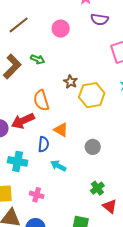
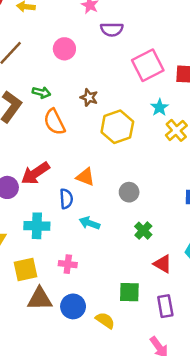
brown star: (71, 82) -> (89, 97), moved
orange semicircle: (41, 100) -> (54, 122), moved
green cross: (97, 188) -> (143, 231), moved

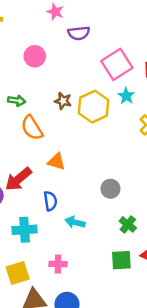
cyan star: (160, 107) -> (126, 96), moved
yellow hexagon: (117, 127) -> (94, 107), moved
orange triangle: (85, 177) -> (57, 162), moved
green square: (129, 292) -> (121, 260), moved

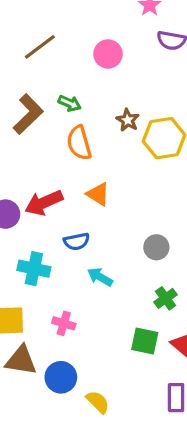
blue semicircle: (50, 201) -> (77, 241), turned 72

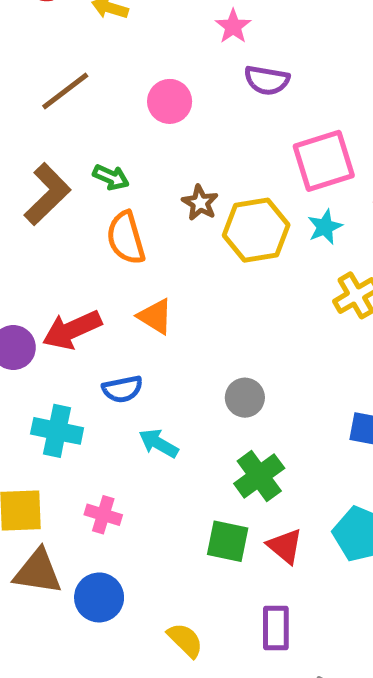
green cross: (166, 298) -> (259, 476), size x1.4
yellow semicircle: (98, 402) -> (185, 640), moved

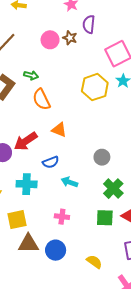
purple semicircle: (267, 80) -> (89, 24), turned 96
brown star: (200, 203) -> (70, 38), moved
pink cross: (103, 515) -> (62, 217), moved

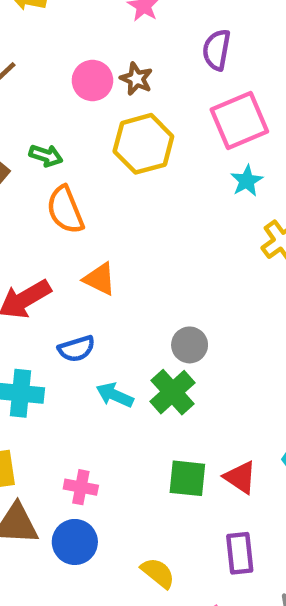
purple semicircle: (89, 24) -> (217, 50), moved
yellow hexagon: (95, 87) -> (143, 144), moved
green cross: (113, 189) -> (173, 392), moved
pink cross: (62, 217) -> (81, 487), moved

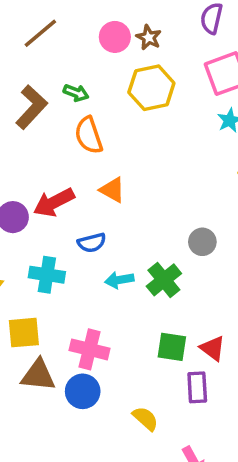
gray circle: (190, 345) -> (202, 242), moved
cyan arrow: (115, 395) -> (119, 280), turned -36
pink cross: (81, 487) -> (90, 349), size x1.5
purple rectangle: (240, 553) -> (197, 387), moved

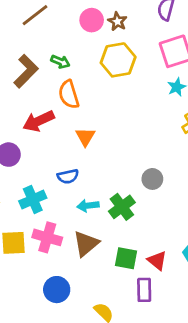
orange triangle: (112, 190) -> (85, 137), turned 30
red arrow: (54, 202) -> (39, 121), moved
cyan cross: (47, 275) -> (33, 200), turned -35
pink cross: (90, 349) -> (47, 237), moved
brown triangle: (38, 375) -> (86, 244), moved, turned -48

